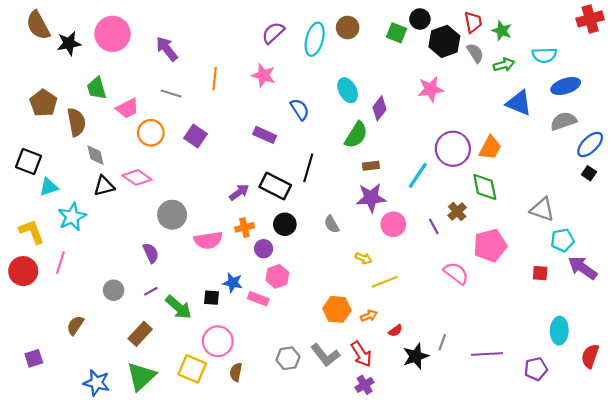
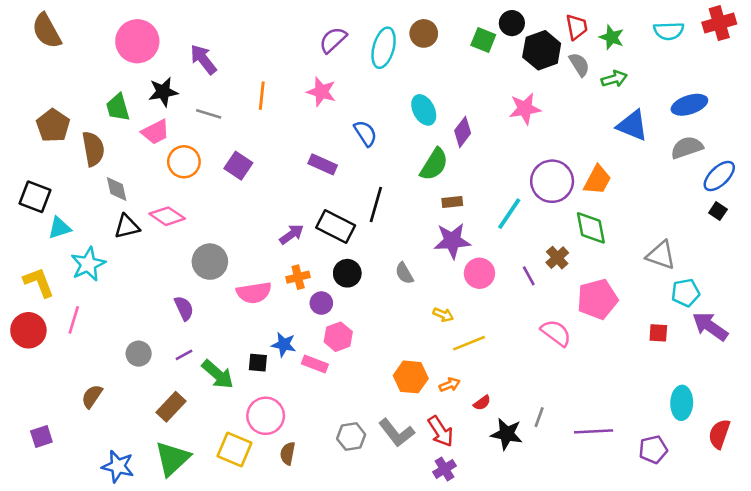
black star: (69, 43) -> (163, 92), moved
cyan semicircle: (544, 55) -> (669, 31), moved
black star: (416, 356) -> (507, 434), turned 30

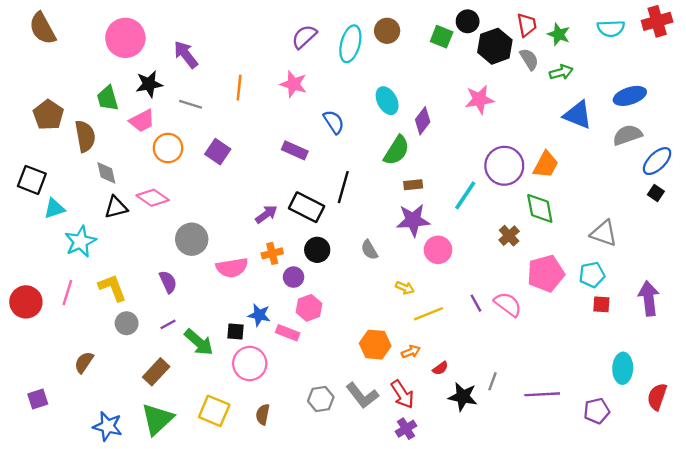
purple line: (529, 276) -> (476, 303), moved
yellow L-shape: (39, 282) -> (112, 288), moved
cyan pentagon: (686, 293) -> (592, 275), moved
purple arrow: (710, 326) -> (649, 298), turned 48
pink circle: (266, 416) -> (250, 364), moved

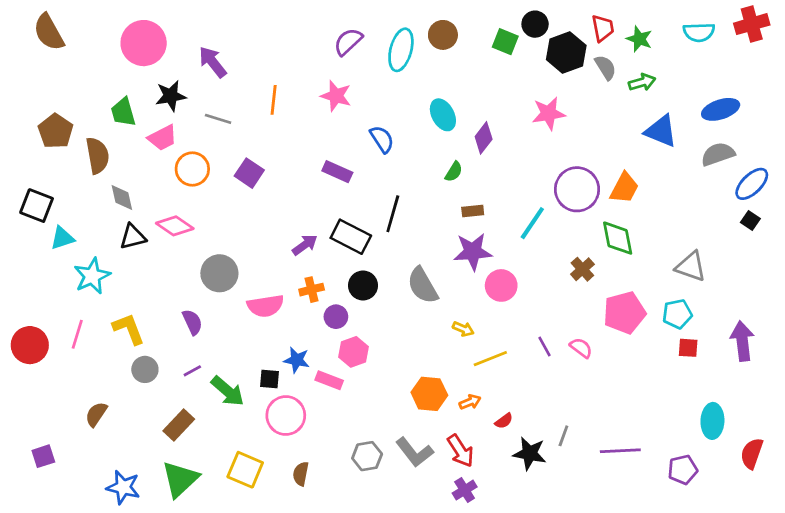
green semicircle: (397, 150) -> (454, 172), size x0.6
gray semicircle: (369, 250) -> (423, 285), size x1.6
pink semicircle: (508, 304) -> (581, 348), size x0.7

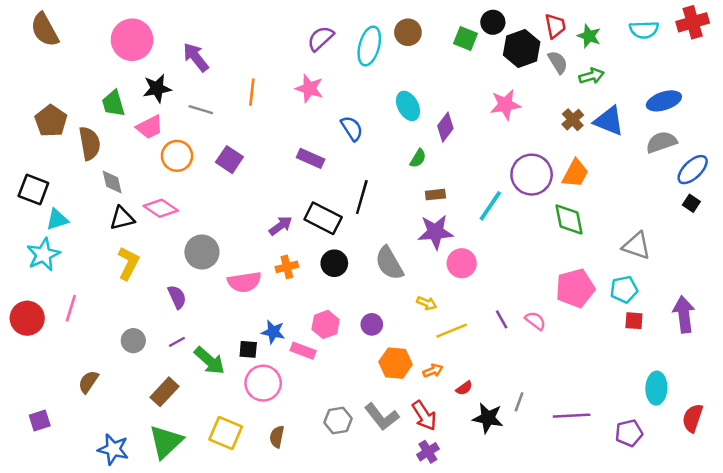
brown cross: (582, 269) -> (573, 120), moved
cyan star: (92, 276) -> (43, 254), moved
purple circle: (336, 317) -> (372, 324), moved
yellow L-shape: (129, 329) -> (128, 263), moved, turned 48

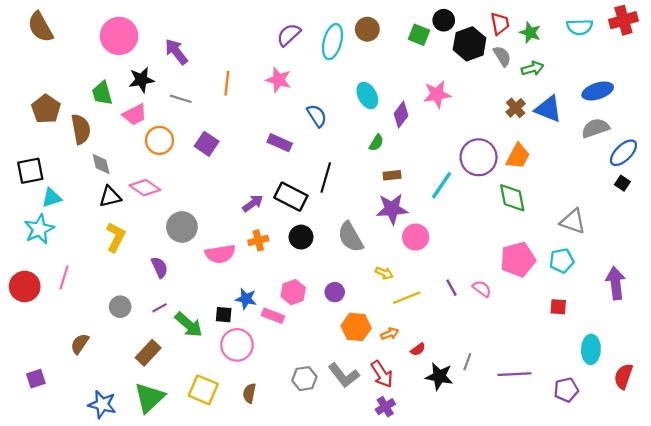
pink star: (505, 105) -> (437, 94), moved
black square: (33, 190) -> (30, 171), turned -32
red square: (634, 321) -> (558, 307), moved

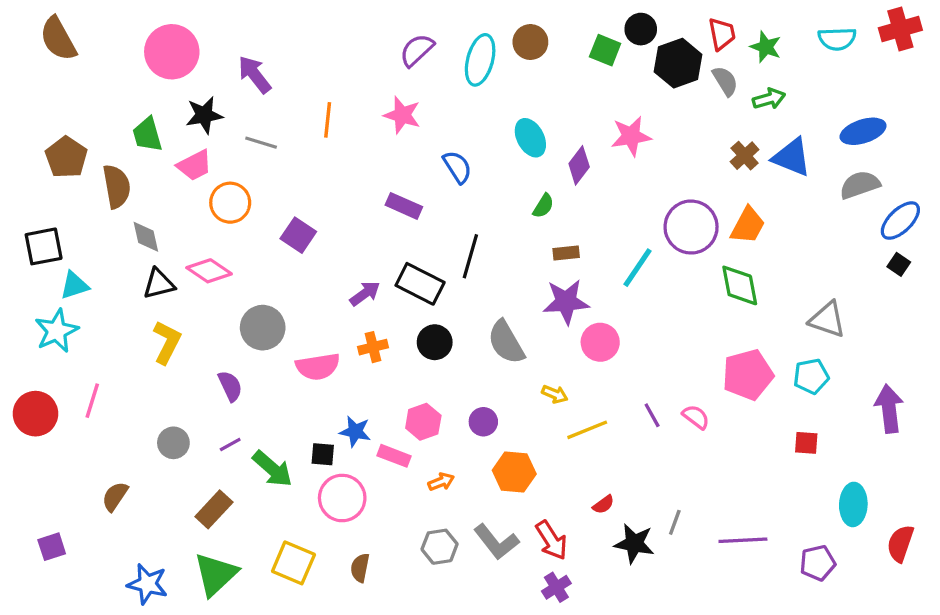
purple square: (207, 144) -> (298, 235), moved
orange arrow: (390, 334) -> (441, 482), moved

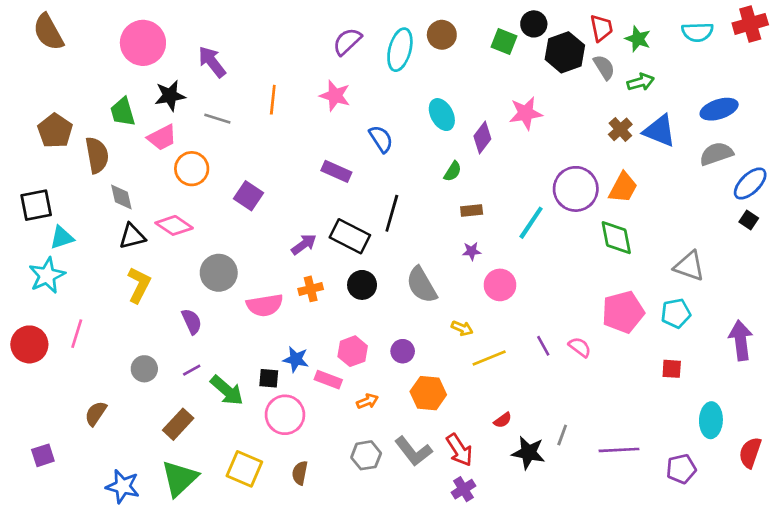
purple star: (566, 302) -> (472, 251), size x0.5

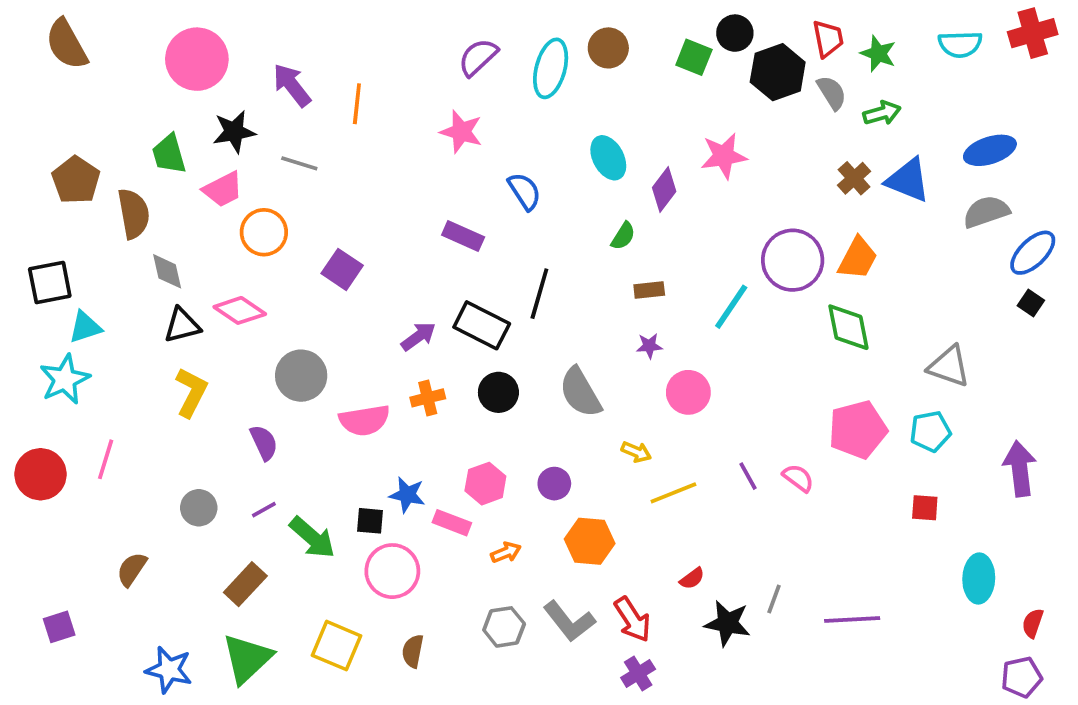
orange line: (273, 100) -> (357, 104), moved
red semicircle: (750, 453) -> (1033, 623), size x0.7
purple pentagon: (681, 469) -> (1022, 677), moved

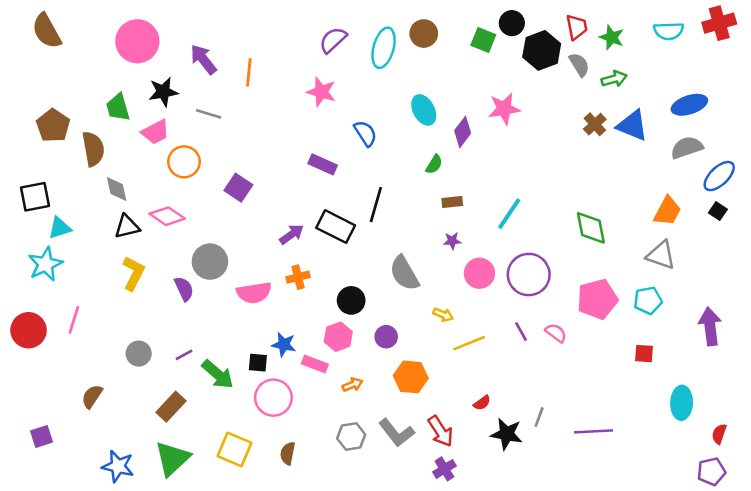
orange trapezoid: (858, 258) -> (667, 211), moved
purple circle: (793, 260) -> (529, 275), moved
black circle: (498, 392) -> (351, 300), moved
purple semicircle: (264, 443) -> (184, 289), moved

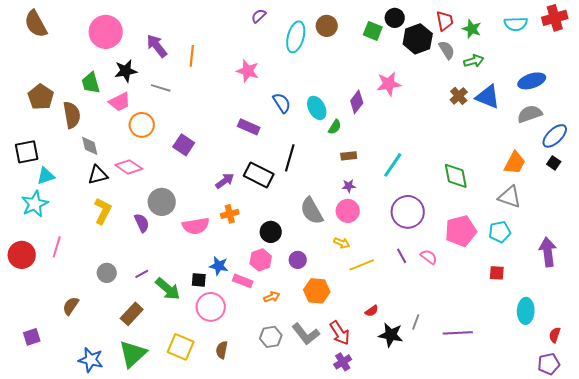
purple semicircle: (333, 40) -> (259, 16), moved, size x0.7
cyan ellipse: (424, 110) -> (317, 108), moved
pink circle: (479, 273) -> (348, 211), moved

